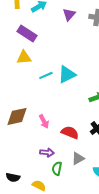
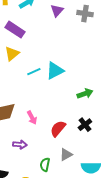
yellow triangle: (24, 57) -> (12, 54), turned -35
red semicircle: (70, 132) -> (58, 129), turned -72
purple arrow: (47, 152) -> (20, 145), moved

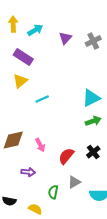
gray cross: (85, 14) -> (93, 41), turned -35
cyan triangle: (55, 71) -> (91, 98), moved

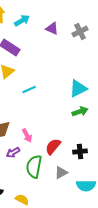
purple triangle: (65, 38) -> (52, 28), turned -48
black cross: (93, 152) -> (80, 152), moved, turned 32
purple arrow: (28, 172) -> (13, 152), moved, turned 144
green semicircle: (53, 192) -> (34, 166), moved, size x1.6

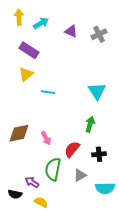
cyan triangle: (78, 88) -> (97, 91), turned -36
cyan line: (29, 90) -> (48, 92), turned 32
green arrow: (80, 112) -> (90, 124), moved, turned -56
purple arrow: (13, 152) -> (32, 182), moved, turned 64

